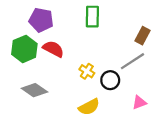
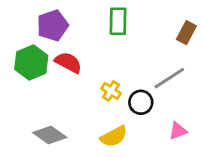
purple pentagon: (41, 20) -> (53, 25), turned -30
brown rectangle: (143, 36) -> (186, 33), moved
gray diamond: (34, 90) -> (50, 135), moved

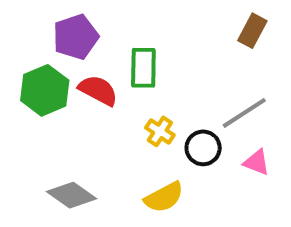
green rectangle: (118, 21) -> (143, 68), moved
brown rectangle: (186, 33) -> (252, 31), moved
pink triangle: (178, 131) -> (257, 162), moved, turned 42

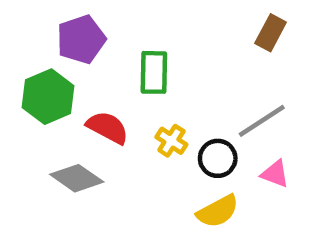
red semicircle: (98, 90) -> (108, 128), moved
gray diamond: (71, 195) -> (77, 178), moved
yellow semicircle: (164, 197) -> (218, 211), moved

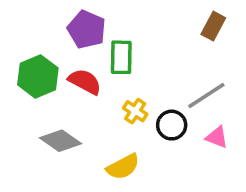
purple pentagon: (81, 39) -> (87, 30), moved, turned -30
red semicircle: (108, 128) -> (85, 82), moved
yellow semicircle: (218, 211) -> (123, 167), moved

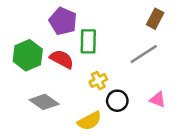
gray line: (206, 96) -> (144, 54), moved
yellow cross: (135, 111) -> (98, 81), turned 30
black circle: (172, 125) -> (117, 101), moved

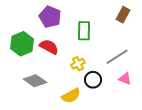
green rectangle: (88, 41) -> (84, 31), moved
gray line: (144, 54) -> (117, 57), moved

